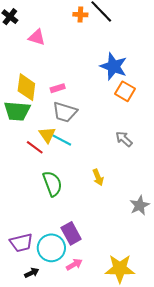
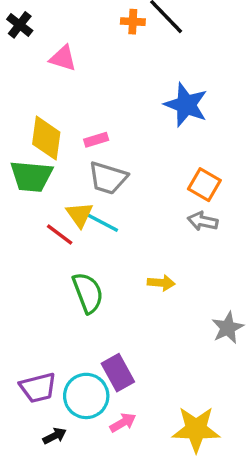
orange square: (125, 91) -> (204, 185), moved
gray arrow: (124, 139) -> (203, 221), turned -30
yellow arrow: (98, 177) -> (161, 283), turned -63

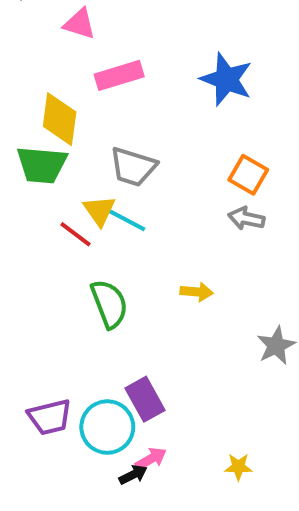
pink rectangle: (96, 140) -> (119, 75), moved, size x1.6
yellow star: (196, 429) -> (238, 467), size x0.5
black arrow: (55, 436) -> (133, 475), moved

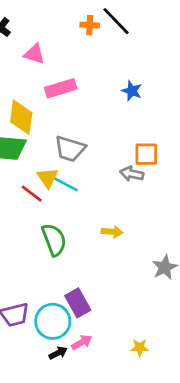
blue star: (226, 79) -> (132, 91), size x0.6
orange square: (248, 175) -> (146, 154), turned -30
gray arrow: (246, 218) -> (132, 174), moved
black arrow: (133, 475) -> (58, 353), moved

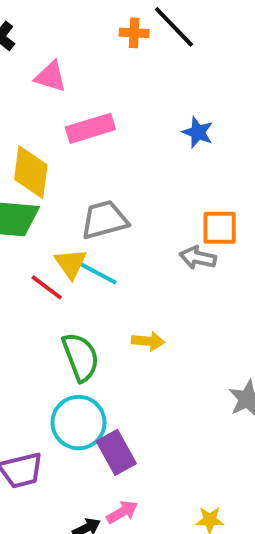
gray trapezoid: (70, 149) -> (104, 220), turned 148
yellow arrow: (112, 232) -> (148, 341), moved
cyan circle: (53, 321) -> (79, 423), moved

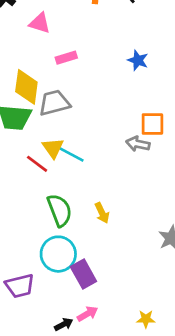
pink rectangle: (90, 128) -> (66, 58), size x0.7
gray trapezoid: (104, 220) -> (54, 103), moved
yellow arrow: (148, 341) -> (102, 213), moved, turned 60

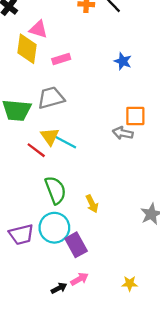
yellow diamond: (26, 87) -> (27, 49), moved
yellow arrow: (102, 213) -> (92, 204), moved
purple trapezoid: (20, 286) -> (21, 235), moved

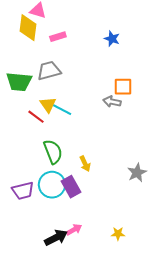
purple rectangle: (76, 245) -> (71, 187), moved
black arrow: (59, 288) -> (56, 238), size x1.6

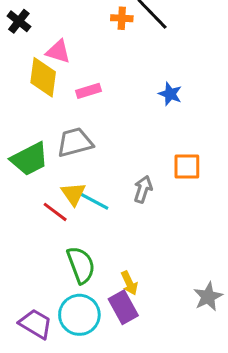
green trapezoid: (19, 82) -> (29, 159), turned -32
gray arrow: (112, 102) -> (143, 189), moved, turned 96
purple rectangle: (71, 187) -> (123, 307), moved
purple trapezoid: (23, 191) -> (36, 324), turned -135

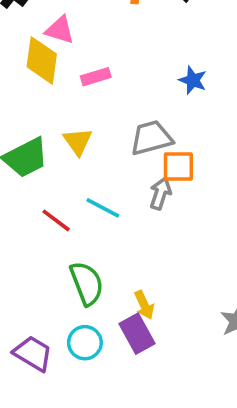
gray trapezoid: (75, 142) -> (151, 138), moved
orange square: (187, 167) -> (178, 167), moved
yellow triangle: (73, 194) -> (78, 141), moved
cyan circle: (79, 315) -> (85, 343), size x0.7

